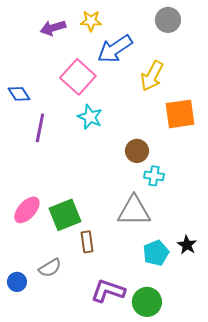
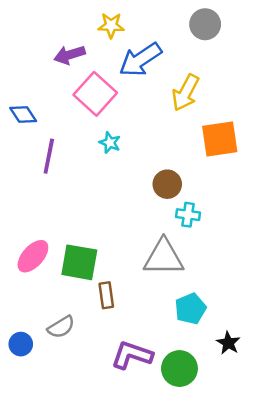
purple arrow: (53, 28) -> (70, 55), moved
cyan star: (90, 117) -> (110, 143), size x0.7
green square: (65, 215) -> (79, 262), turned 32
black star: (187, 245) -> (228, 343), moved

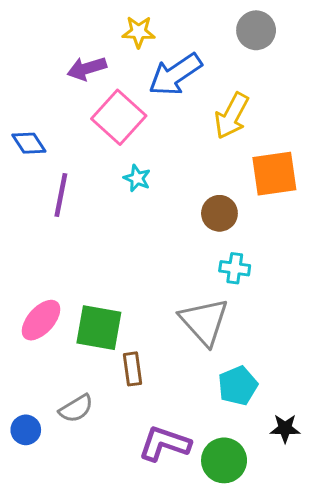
brown circle: (167, 184) -> (219, 213), moved
gray triangle: (164, 257) -> (204, 322), turned 48
black star: (228, 343) -> (285, 428), turned -30

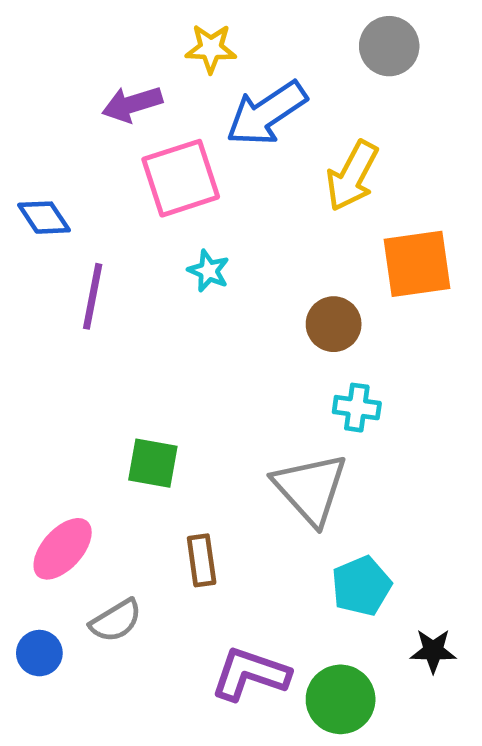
pink square: (119, 117) -> (181, 178), turned 30
pink ellipse: (41, 320) -> (63, 549), moved
green square: (99, 328) -> (153, 463), moved, size x0.7

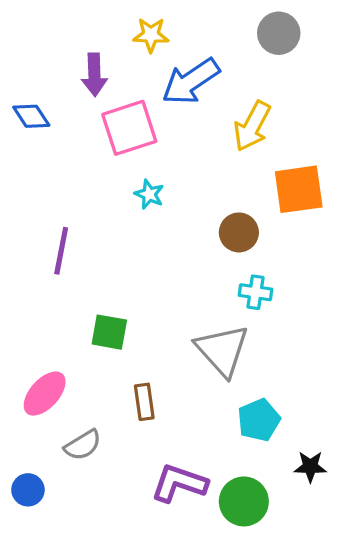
purple arrow: (132, 104) -> (94, 75), turned -75
blue diamond: (44, 218) -> (31, 116), moved
purple line: (93, 296) -> (61, 251), moved
blue circle: (39, 653) -> (28, 490), moved

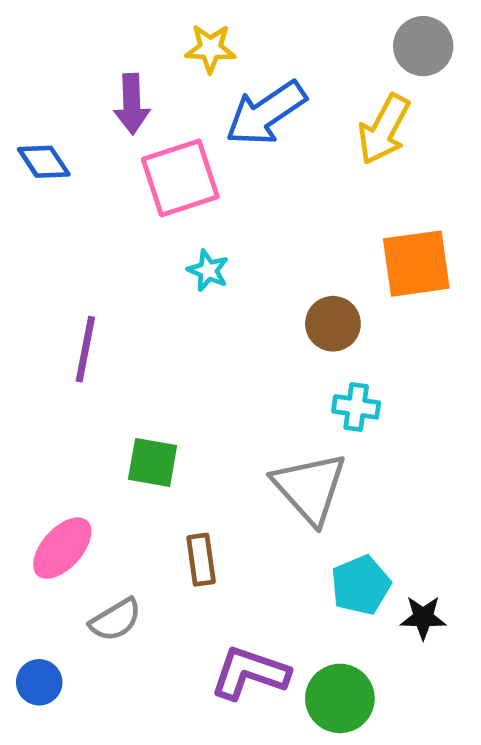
gray circle: (279, 33) -> (423, 46), moved
yellow arrow: (252, 126) -> (384, 129), moved
black star: (310, 467) -> (423, 617), moved

